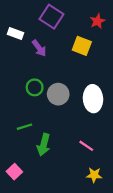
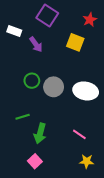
white ellipse: (93, 99) -> (86, 91), turned -75
pink square: (14, 172) -> (35, 161), moved

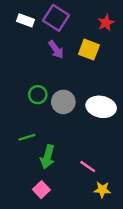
white rectangle: (14, 31) -> (26, 20), moved
purple arrow: (36, 44) -> (56, 50), moved
pink line: (79, 134) -> (88, 167), moved

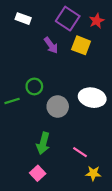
purple square: (56, 18) -> (68, 19), moved
gray circle: (63, 102) -> (58, 107), moved
green line: (27, 137) -> (12, 101), moved

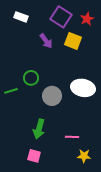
pink line: (80, 152) -> (72, 137), turned -32
pink square: (38, 173) -> (34, 156), turned -32

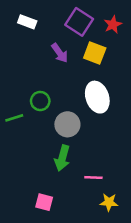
white ellipse: (83, 88) -> (97, 97), moved, turned 60
green arrow: (39, 129) -> (62, 158), moved

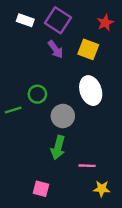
purple square: (79, 22) -> (58, 20), moved

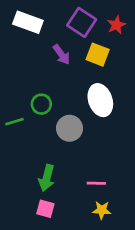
white rectangle: (25, 20) -> (28, 22), size x1.5
purple square: (58, 20) -> (82, 22), moved
green arrow: (58, 148) -> (47, 178), moved
yellow star: (102, 189) -> (102, 210), moved

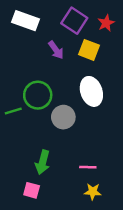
green circle: (41, 104) -> (38, 95), size x1.5
pink square: (45, 209) -> (32, 190), moved

